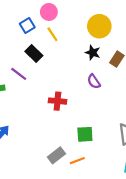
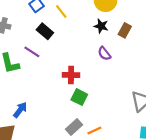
green square: (85, 134) -> (79, 97), moved, turned 35

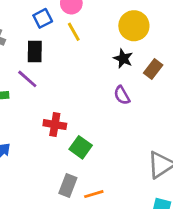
black rectangle: (45, 31) -> (35, 51), moved, turned 42
red cross: (71, 75) -> (55, 125), moved
gray rectangle: (74, 127) -> (68, 185), turned -35

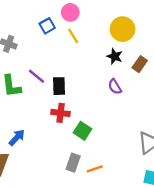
black rectangle: (35, 51) -> (59, 86), moved

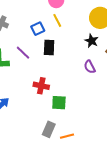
blue square: (47, 26) -> (38, 29), moved
black rectangle: (59, 86) -> (49, 48), moved
green square: (82, 131) -> (59, 103), turned -35

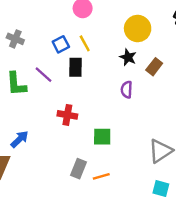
yellow line: (57, 20) -> (85, 43), moved
purple semicircle: (90, 67) -> (127, 90), turned 32
green square: (59, 103) -> (102, 137), moved

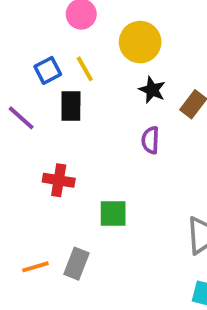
yellow circle: (138, 29) -> (140, 42), moved
orange line: (101, 176) -> (35, 267), moved

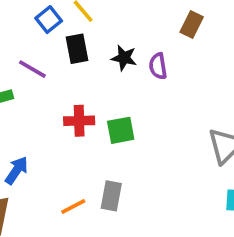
black star: (152, 90) -> (124, 58), moved
green square: (113, 213) -> (121, 130), moved

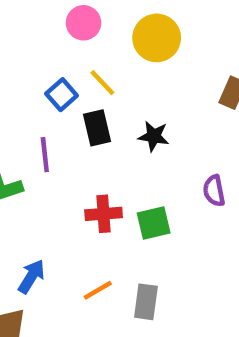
purple semicircle: (158, 66) -> (214, 191), moved
purple line: (32, 69) -> (45, 155), turned 56
orange line: (73, 206) -> (98, 290), moved

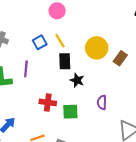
yellow circle: (157, 38) -> (97, 48), moved
black rectangle: (97, 128) -> (65, 61), moved
black star: (154, 136) -> (77, 80), moved

